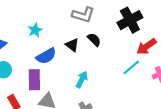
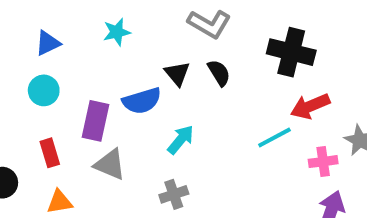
black cross: (130, 20) -> (291, 52), turned 30
blue semicircle: (46, 56) -> (142, 101), moved

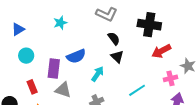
blue triangle: (48, 43) -> (18, 29), moved
black triangle: (177, 73) -> (117, 57), moved
cyan line: (274, 137) -> (137, 90), moved

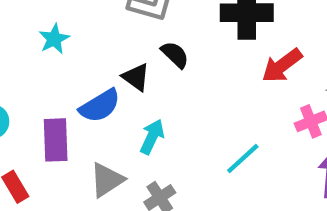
black triangle: (117, 57) -> (136, 77), moved
gray triangle: (63, 90) -> (107, 180), moved, turned -42

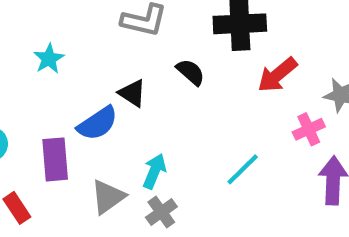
black semicircle: (175, 55) -> (191, 72), moved
cyan arrow: (152, 137) -> (154, 171), moved

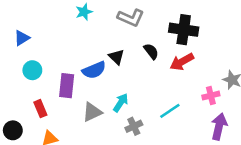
cyan star: (49, 59) -> (84, 12), moved
red arrow: (277, 75) -> (182, 62), moved
gray cross: (161, 212) -> (134, 126), moved

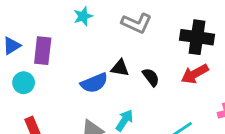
black semicircle: (151, 51) -> (151, 77), moved
black triangle: (117, 57) -> (120, 68), turned -35
purple rectangle: (67, 86) -> (43, 51), moved

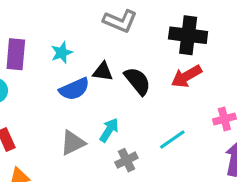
cyan star: (83, 16) -> (62, 53), moved
black semicircle: (151, 77) -> (138, 81), size x1.4

